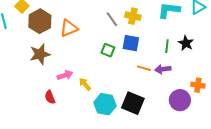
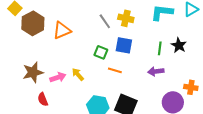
brown star: (40, 54) -> (33, 72), moved
orange line: (144, 68) -> (115, 70), moved
yellow arrow: (85, 84) -> (78, 74), moved

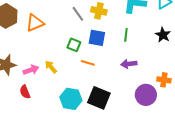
black star: (179, 45) -> (163, 35), moved
green line: (160, 48) -> (126, 35), moved
red semicircle: (43, 99) -> (25, 92), moved

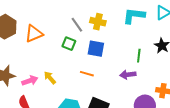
green line: (126, 35) -> (139, 56), moved
green square: (74, 45) -> (69, 44), moved

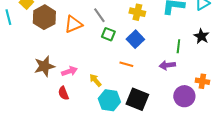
gray line: (77, 25) -> (99, 15), moved
blue square: (96, 49) -> (135, 39), turned 36
yellow arrow: (50, 78) -> (95, 80), moved

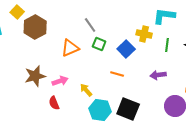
yellow cross: (137, 12) -> (144, 34), moved
orange triangle: (73, 24) -> (70, 48), moved
green line: (178, 46) -> (167, 45), moved

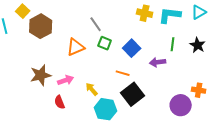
yellow cross: (144, 34) -> (145, 13), moved
purple arrow: (158, 75) -> (158, 62), moved
black square: (128, 109) -> (133, 94), moved, turned 30

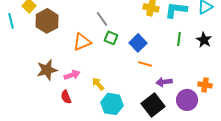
purple arrow: (158, 62) -> (164, 82), moved
orange line: (123, 73) -> (145, 64), moved
black square: (133, 94) -> (153, 105), moved

